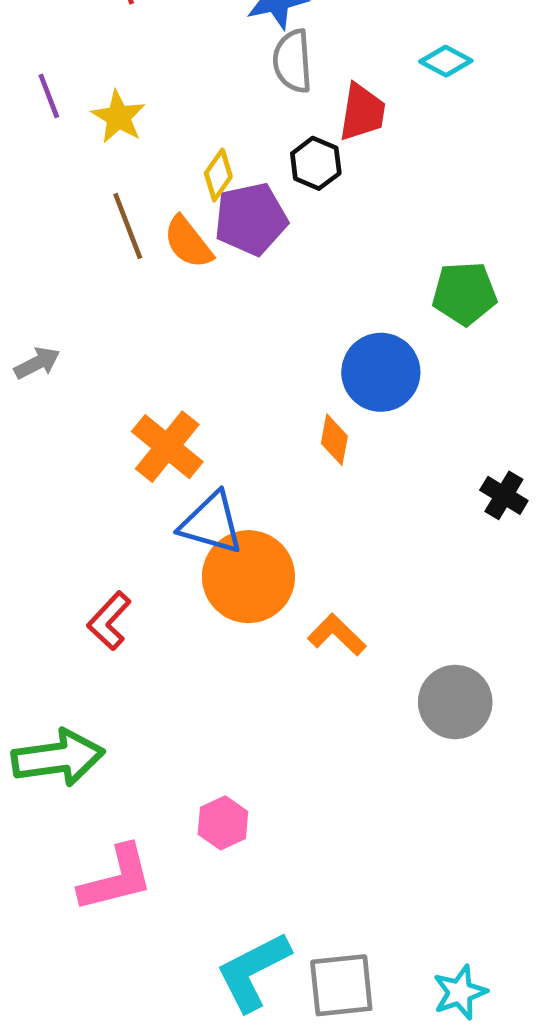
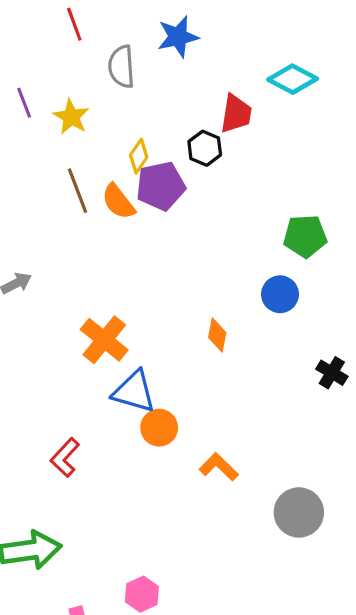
gray semicircle: (293, 61) -> (121, 67), moved
cyan diamond: (446, 61) -> (293, 79), size x1.4
blue circle: (381, 372) -> (280, 294), moved, size x0.7
orange circle: (248, 577) -> (159, 428), size x0.6

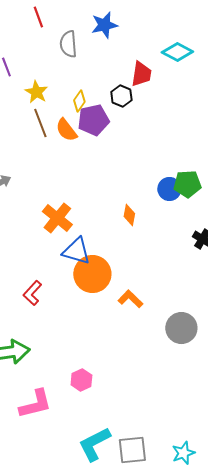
yellow star: (71, 117) -> (36, 92), moved
green pentagon: (305, 236) -> (187, 184), moved
orange circle: (159, 428) -> (92, 274), size x1.6

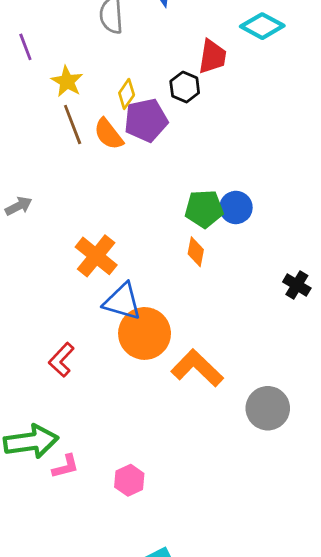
green pentagon: (187, 184) -> (204, 209), moved
blue circle: (169, 189) -> (236, 207), moved
orange L-shape: (130, 299) -> (197, 368), size x1.5
pink L-shape: (35, 404) -> (66, 466), moved, size x0.6

